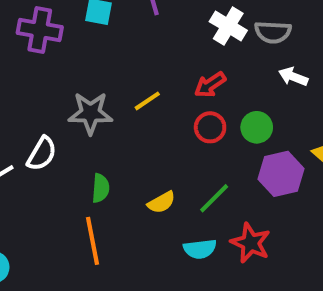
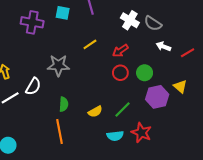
gray semicircle: (273, 32) -> (153, 23), turned 30
yellow line: (147, 101) -> (90, 44), moved

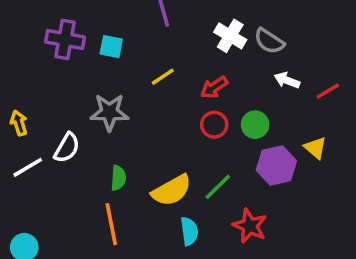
cyan square: (63, 13) -> (111, 47), moved
yellow semicircle: (95, 112) -> (172, 190), size x1.6
cyan semicircle: (115, 136) -> (189, 231), moved, turned -91

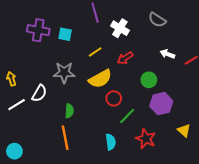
white cross: (230, 36) -> (120, 28), moved
gray semicircle: (269, 41) -> (157, 20), moved
red circle: (214, 125) -> (114, 98), moved
yellow triangle: (315, 148) -> (184, 130), moved
yellow semicircle: (172, 190) -> (100, 79), moved

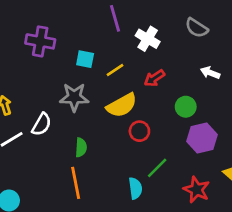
cyan square: (65, 34) -> (85, 59), moved
green line: (127, 116) -> (157, 168), moved
red star: (146, 139) -> (197, 190), moved

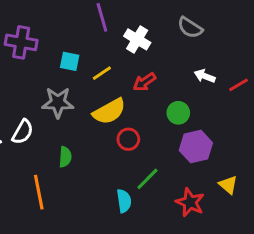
orange line: (76, 183) -> (39, 192), moved

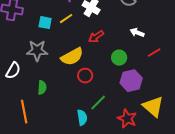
yellow line: (102, 73) -> (66, 19), moved
red line: (238, 85) -> (154, 53), moved
yellow triangle: (228, 185) -> (153, 107), size x1.6

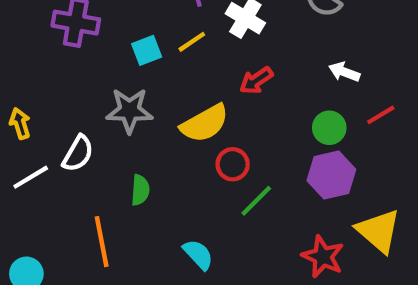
cyan square: (45, 23) -> (147, 50), turned -32
green circle: (119, 58) -> (329, 128), moved
green line: (98, 103) -> (256, 201), moved
cyan semicircle: (82, 118) -> (198, 254), moved, turned -35

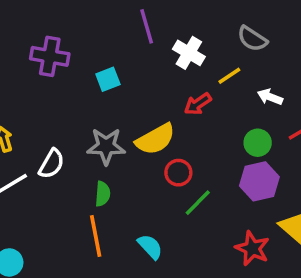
yellow line: (192, 42) -> (229, 76), moved
gray star: (129, 111) -> (106, 146), moved
orange line: (102, 242) -> (96, 236), moved

